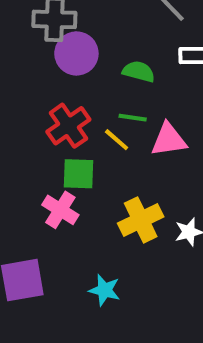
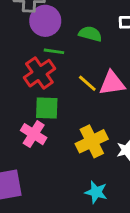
green line: (133, 118) -> (54, 51), moved
yellow line: (117, 140) -> (87, 83), moved
cyan star: (105, 290) -> (96, 192), moved

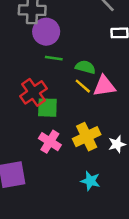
green semicircle: (90, 34) -> (85, 67), moved
red cross: (39, 73) -> (33, 92), moved
pink cross: (34, 134) -> (50, 142), moved

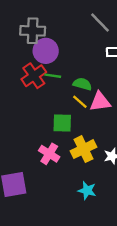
red cross: (33, 92) -> (34, 76), moved
green square: (47, 108) -> (62, 123), moved

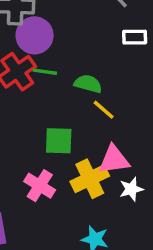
yellow line: (80, 102) -> (104, 110), moved
pink triangle: (100, 102) -> (114, 160), moved

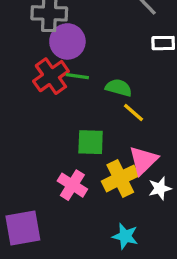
pink triangle: (114, 160) -> (143, 160), turned -36

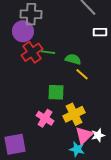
purple circle: (67, 41) -> (23, 31), moved
pink triangle: (143, 160) -> (84, 135), moved
white star: (160, 188) -> (98, 135), moved

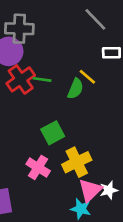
green semicircle: (73, 59) -> (75, 89), turned 98
yellow line: (82, 74) -> (87, 77), moved
green square: (56, 92) -> (53, 133), turned -30

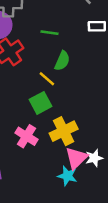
yellow line: (87, 77) -> (47, 79), moved
green line: (42, 79) -> (49, 33), moved

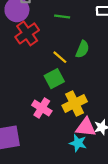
green semicircle: (62, 61) -> (82, 49), moved
pink triangle: (76, 158) -> (86, 127), turned 50

